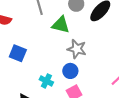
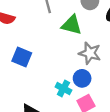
cyan cross: (46, 81) -> (63, 89), moved

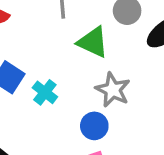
cyan cross: (63, 89) -> (45, 92), moved

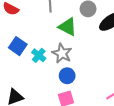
gray star: (113, 90) -> (62, 53), moved

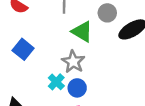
cyan cross: (39, 55) -> (56, 82), moved

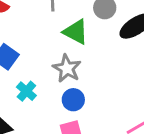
cyan cross: (56, 82) -> (26, 91), moved

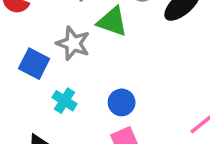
gray star: (67, 68) -> (73, 43), moved

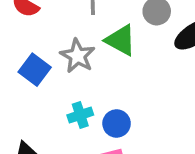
cyan cross: (64, 101) -> (80, 115), moved, turned 30

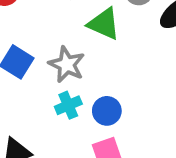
gray star: (78, 56) -> (67, 64), moved

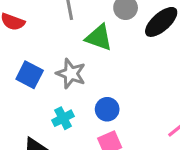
cyan cross: (68, 105) -> (63, 118), moved

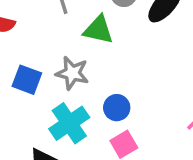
cyan cross: (63, 118) -> (69, 123), size x1.6

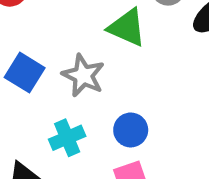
cyan cross: (69, 123) -> (67, 138), size x0.7

